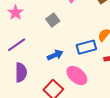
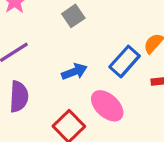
blue rectangle: (86, 47) -> (125, 61), turned -36

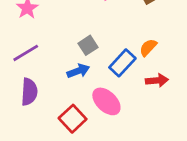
gray square: (73, 16) -> (88, 45), moved

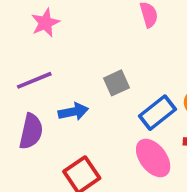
blue arrow: (78, 71) -> (73, 112), moved
pink ellipse: (106, 101) -> (153, 158), moved

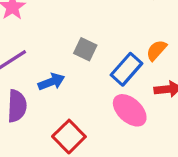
gray square: (116, 83) -> (85, 49), turned -30

